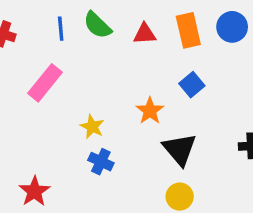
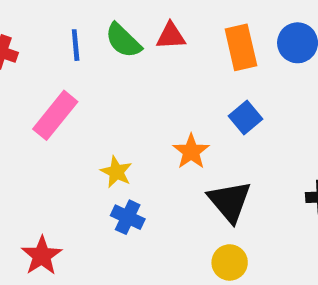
red triangle: (145, 34) -> (171, 36), moved

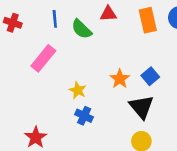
green semicircle: (123, 41) -> (82, 29), moved
blue square: (245, 118) -> (150, 76), moved

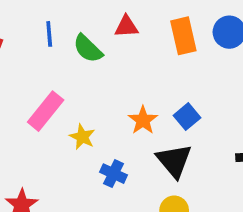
pink rectangle: (43, 58) -> (46, 111), moved
blue cross: (84, 116) -> (114, 174), moved

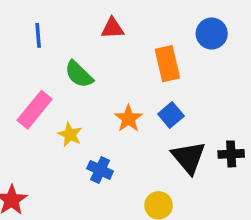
orange rectangle: (183, 36) -> (167, 64), moved
green semicircle: (88, 49) -> (79, 74), moved
black triangle: (174, 161) -> (189, 158), moved

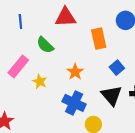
red triangle: (112, 28) -> (65, 17), size x1.5
blue square: (171, 115) -> (117, 68), moved
blue cross: (100, 170) -> (74, 103), moved, size x1.5

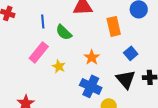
blue line: (20, 21) -> (43, 21), moved

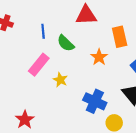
orange star: (92, 57) -> (99, 57), moved

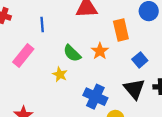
green semicircle: (66, 43) -> (72, 53), moved
pink rectangle: (39, 65) -> (23, 56), moved

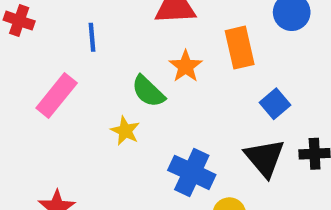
orange star: (100, 51) -> (186, 66), moved

